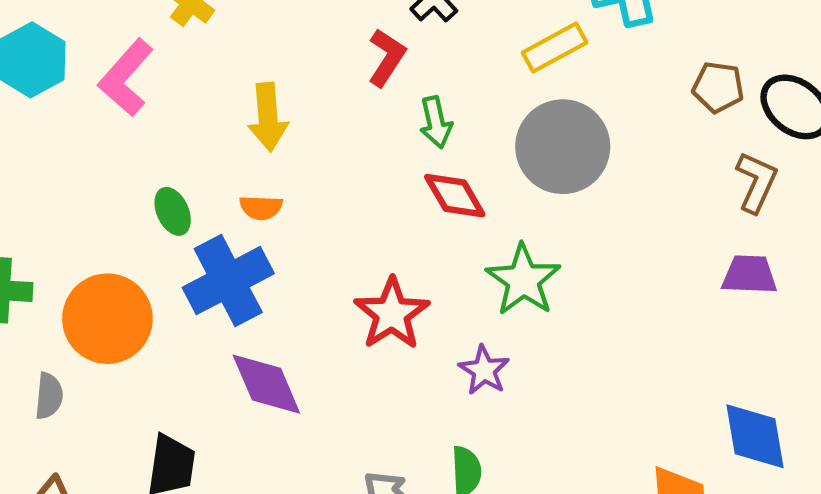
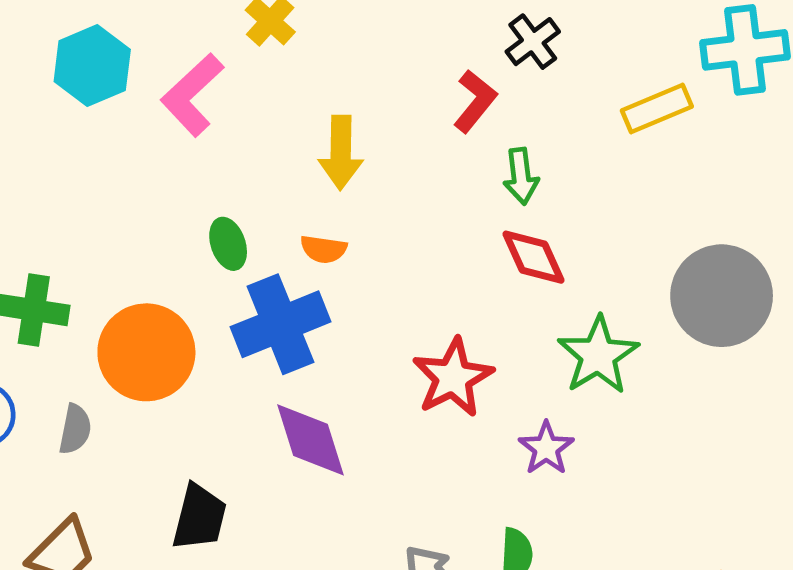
gray circle: (563, 147) -> (722, 296), moved

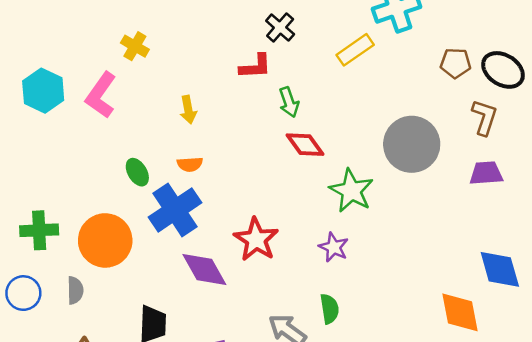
red L-shape: (475, 101) -> (255, 66), turned 60
yellow arrow: (341, 153) -> (188, 110), size x0.7
red star: (453, 378) -> (256, 239), moved

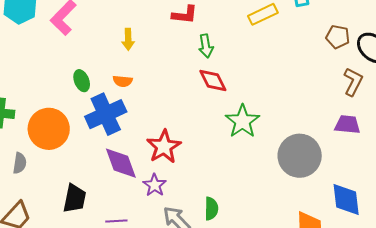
gray circle: (412, 144) -> (300, 156), moved
purple star: (334, 247) -> (155, 185), moved

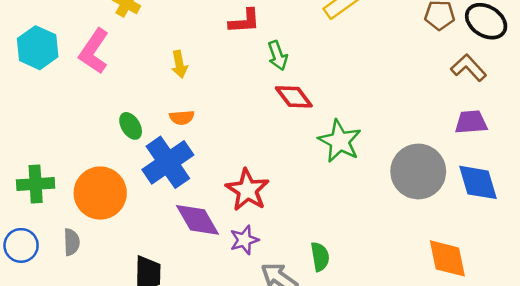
brown L-shape: (353, 82) -> (469, 68), turned -60
purple star: (155, 185) -> (244, 240), turned 30
blue diamond: (346, 200) -> (478, 182), moved

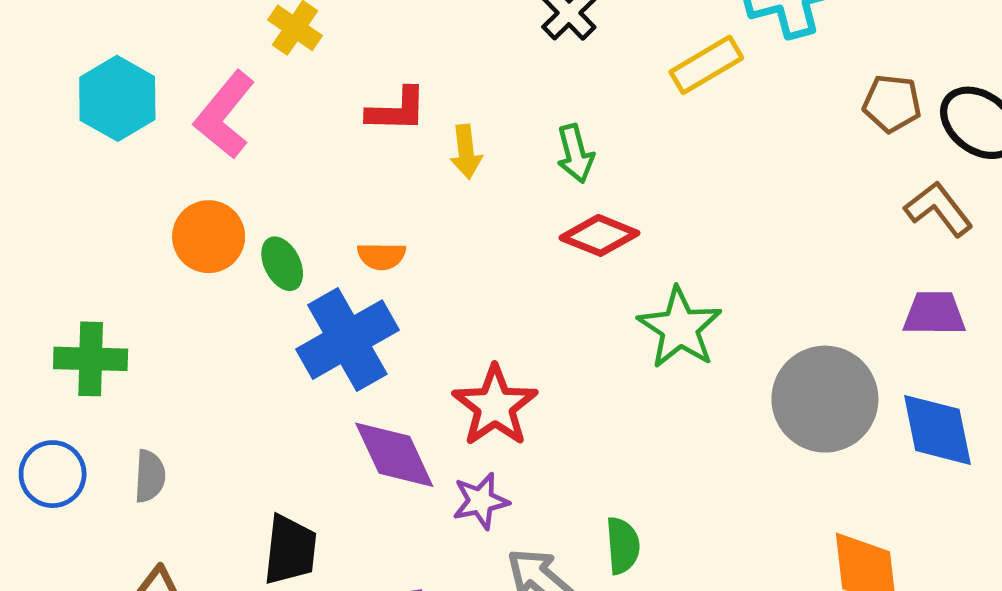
red L-shape: (244, 21) -> (397, 110), moved
yellow arrow: (179, 64) -> (466, 152), moved
red diamond: (294, 97) -> (599, 235), turned -36
orange circle: (100, 193) -> (209, 237), moved, size x0.7

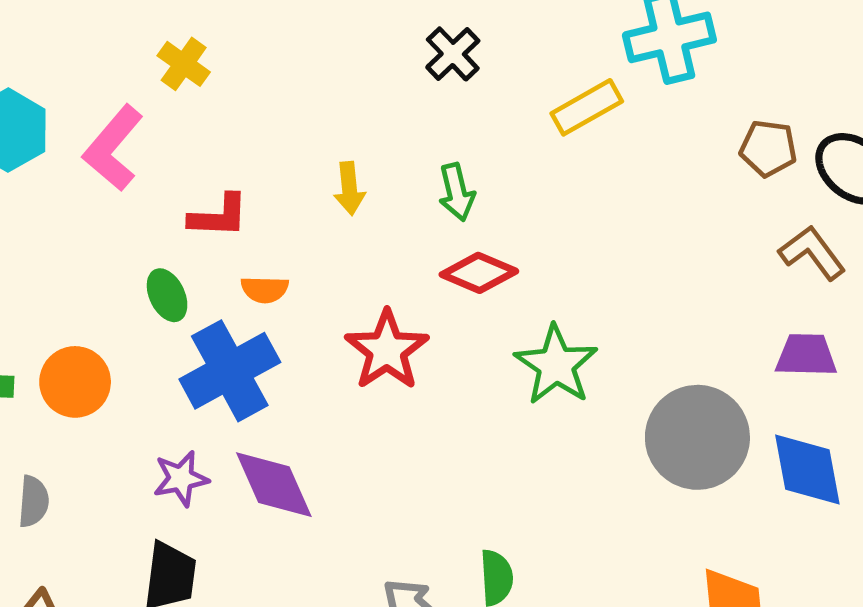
red L-shape: (397, 110) -> (219, 216), moved
orange circle: (209, 237) -> (75, 382), moved
red star: (495, 406) -> (387, 350), moved
purple star: (481, 501) -> (181, 478), moved

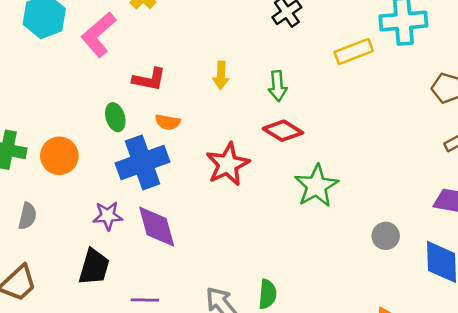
gray circle: (697, 437) -> (386, 236), size x0.5

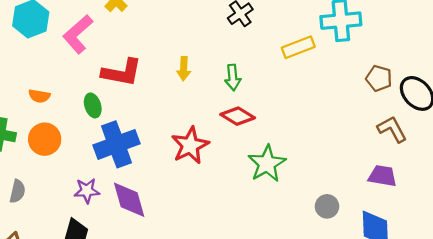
red L-shape: (149, 79) -> (122, 73), size x1.4
orange semicircle: (168, 122) -> (39, 96), moved

